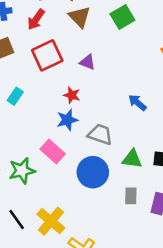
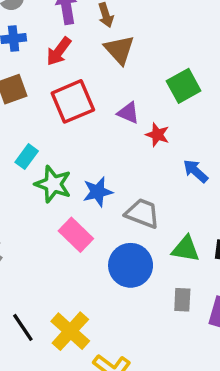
green square: (122, 17) -> (184, 86), moved
red star: (72, 95) -> (157, 135), moved
green star: (22, 171) -> (53, 184), moved, turned 30

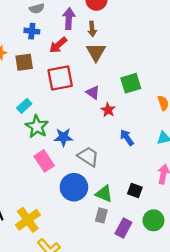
green triangle: (186, 249) -> (104, 194), moved

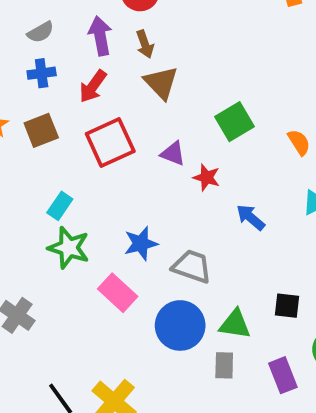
green star: (37, 127) -> (69, 248), moved
gray rectangle: (101, 215) -> (224, 365), moved
purple rectangle: (123, 228) -> (283, 375), turned -36

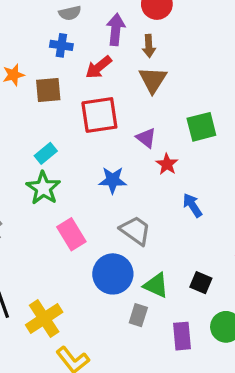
blue star: (141, 244) -> (113, 180), moved

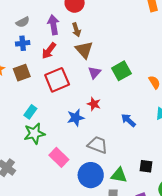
purple triangle: (146, 138) -> (94, 73), moved, turned 48
red star: (167, 164) -> (94, 104), moved
green star: (43, 188) -> (34, 134), turned -30

